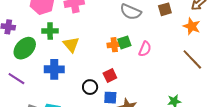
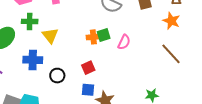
black circle: (90, 87) -> (57, 76), moved

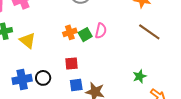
green square: (104, 35) -> (85, 35), moved
blue cross: (33, 60) -> (22, 79), moved
red square: (88, 68) -> (72, 63), turned 32

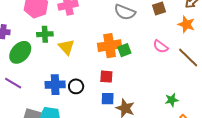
pink semicircle: (101, 31) -> (161, 46), moved, turned 105
orange cross: (70, 32) -> (110, 46), size x1.6

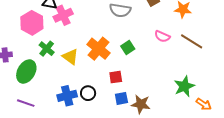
green cross: (45, 34) -> (47, 49), turned -35
orange cross: (110, 46) -> (98, 49), moved, turned -30
green star: (172, 100) -> (184, 86), size x1.5

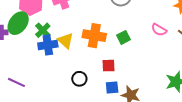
orange cross: (98, 49) -> (94, 36), turned -35
green ellipse: (26, 72) -> (18, 23), moved
blue cross: (67, 96) -> (48, 45), moved

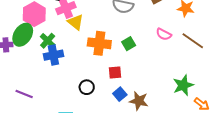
yellow triangle: (66, 41) -> (76, 22), moved
blue square: (112, 87) -> (120, 94), turned -32

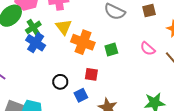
yellow triangle: (76, 22) -> (64, 27), moved
blue cross: (53, 55) -> (36, 43), turned 30
blue square: (120, 94) -> (81, 95), moved

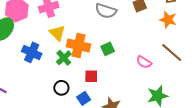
green cross: (33, 27) -> (64, 58), moved
pink semicircle: (148, 49) -> (144, 62), moved

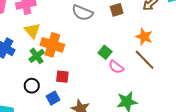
orange star: (168, 20) -> (144, 37), moved
green square: (108, 49) -> (105, 52), moved, turned -32

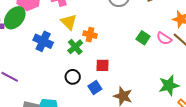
orange cross: (52, 45) -> (90, 35), size x0.6
pink semicircle: (116, 67) -> (164, 38), moved

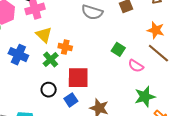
pink semicircle: (164, 38) -> (136, 66), moved
red square: (103, 65) -> (78, 78), size x1.6

